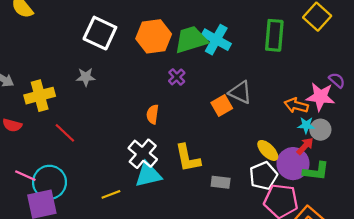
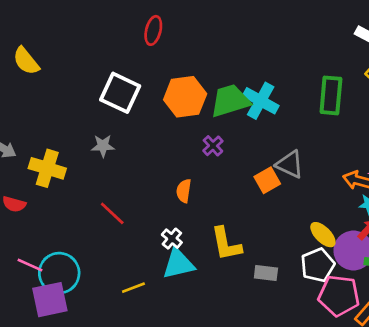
yellow cross: (40, 96) -> (47, 168), turned 32
red line: (65, 133) -> (112, 213), moved
white cross: (143, 154) -> (172, 239), size x0.6

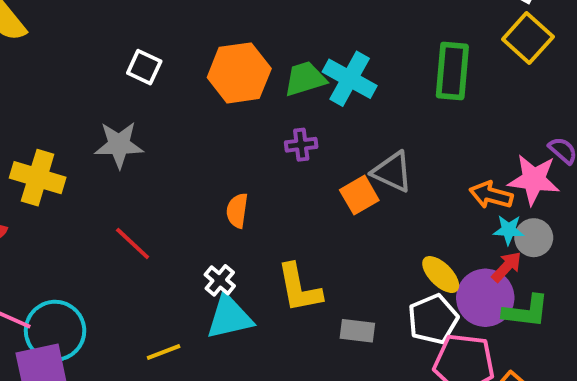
white square: (120, 93) -> (144, 67), size x0.6
green trapezoid: (230, 101) -> (305, 79), size x0.7
gray star: (103, 146) -> (119, 145), size x1.4
purple cross: (213, 146) -> (301, 145), moved, turned 36

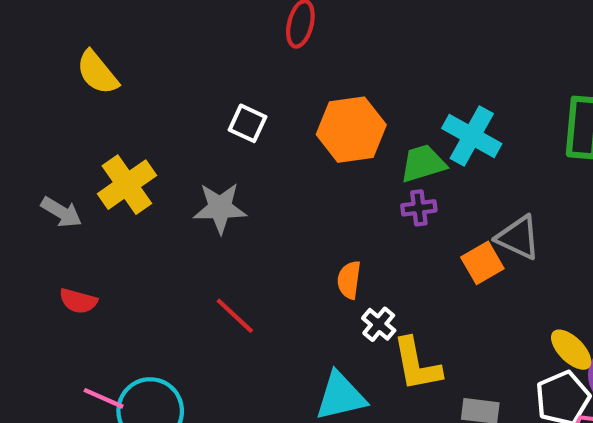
green trapezoid: (305, 79) -> (423, 163), moved
yellow cross: (38, 178) -> (127, 185), moved, turned 38
white cross: (220, 280) -> (379, 324), moved

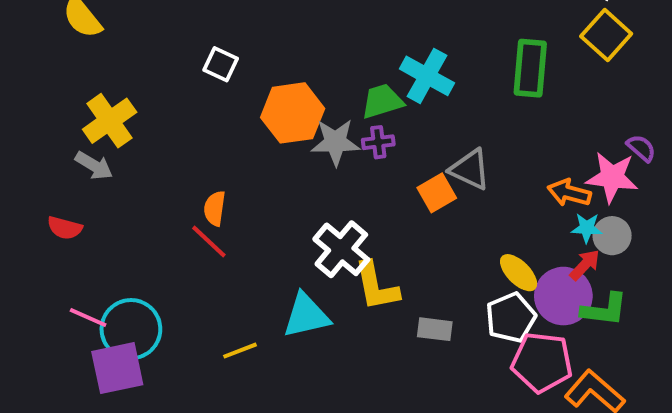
orange hexagon: (351, 130) -> (293, 113), moved
gray star: (220, 208) -> (335, 142), moved
gray arrow: (61, 212) -> (94, 166), moved
orange semicircle: (349, 280) -> (215, 208), moved
white cross: (379, 324) -> (341, 249), size x1.8

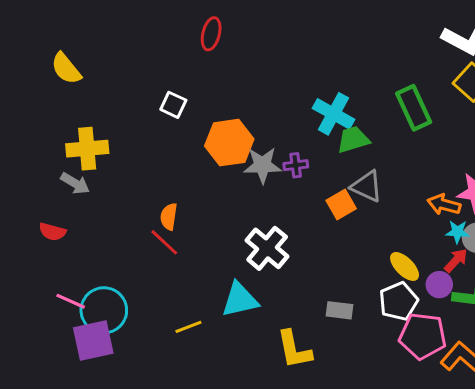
green rectangle: (530, 68) -> (414, 108), turned -30
green trapezoid: (382, 101) -> (353, 140), moved
yellow cross: (110, 121) -> (87, 149), turned 30
yellow L-shape: (376, 286) -> (294, 350), moved
purple circle: (563, 296) -> (439, 285), size x0.6

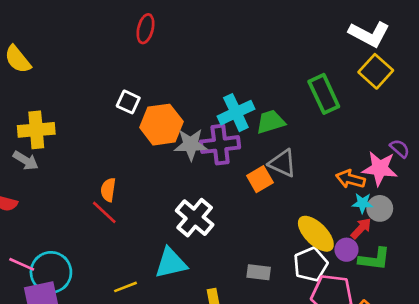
white square: (173, 105) -> (128, 102), moved
cyan cross: (334, 114) -> (236, 113), moved, turned 36
purple cross: (296, 165) -> (220, 145), size x1.8
yellow ellipse: (405, 266) -> (316, 234), size x1.4

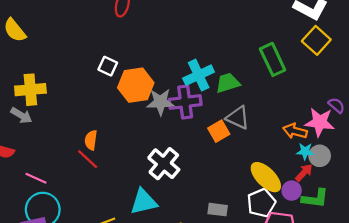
pink line: (22, 264) -> (36, 178), moved

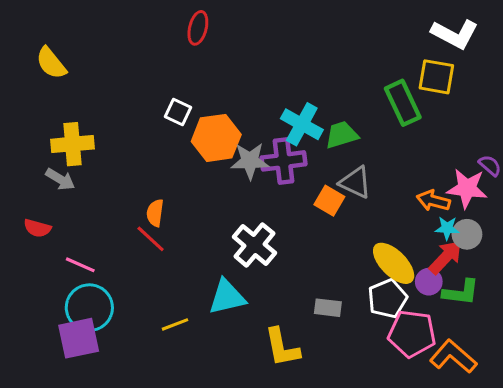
yellow square: (316, 40) -> (436, 77), moved, turned -32
cyan cross: (199, 75) -> (302, 124), turned -36
orange square: (219, 131) -> (329, 201), turned -30
red arrow: (304, 173) -> (446, 257), size x1.4

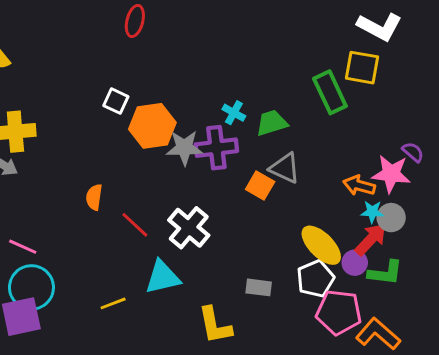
cyan cross: (302, 124) -> (234, 113), size x0.6
red line: (151, 239) -> (135, 225), moved

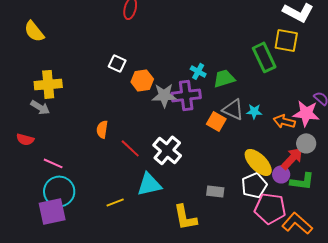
orange hexagon: (152, 126) -> (142, 80), size x0.7
cyan star: (372, 212) -> (254, 111), moved

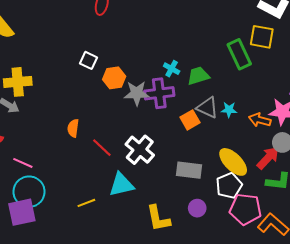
orange square: (216, 121) -> (190, 120), turned 30
purple circle: (281, 174) -> (197, 208), moved
gray rectangle: (215, 191) -> (189, 170), moved, size x1.4

